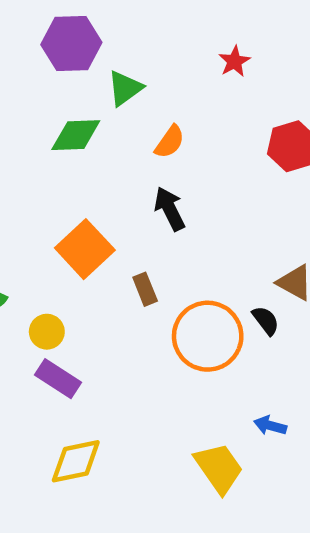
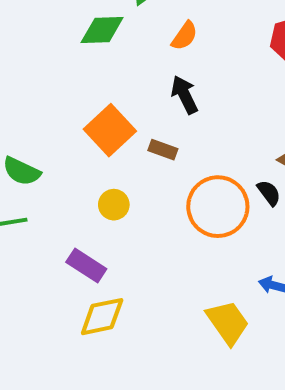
brown rectangle: (145, 289) -> (163, 150), moved, turned -48
yellow circle: (47, 332) -> (114, 205), moved
purple rectangle: (58, 379) -> (86, 265), moved

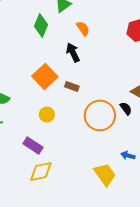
green diamond: (102, 30) -> (41, 26), turned -65
orange semicircle: (184, 36) -> (83, 28), turned -70
black arrow: (184, 95) -> (73, 52), moved

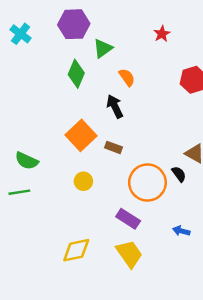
purple rectangle: (33, 146) -> (128, 219), moved
yellow trapezoid: (105, 174) -> (129, 254), moved

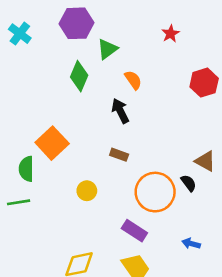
orange square: (81, 135) -> (52, 143), moved
green semicircle: (27, 161) -> (26, 169), turned 65

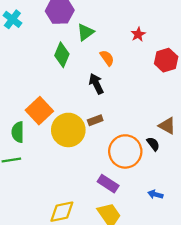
red star: (171, 34) -> (138, 34), moved
brown rectangle: (119, 155) -> (95, 120), turned -40
yellow circle: (87, 191) -> (68, 130), moved, size x2.0

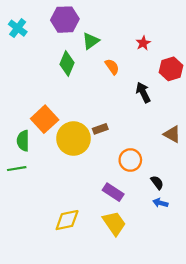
black arrow: (96, 84) -> (143, 92), moved
black semicircle: (153, 144) -> (157, 182), moved
orange circle: (125, 151) -> (130, 160), size x0.7

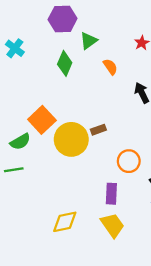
cyan cross: (18, 28) -> (15, 48), moved
green semicircle: (23, 141) -> (20, 142), turned -120
purple rectangle: (113, 192) -> (111, 194), turned 60

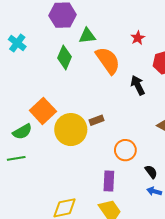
green triangle: (89, 41) -> (87, 36), turned 30
orange semicircle: (110, 67) -> (108, 61), size x1.8

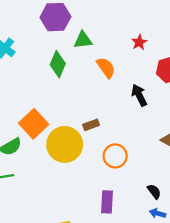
orange semicircle: (108, 61) -> (106, 68), size x0.7
brown rectangle: (97, 120) -> (91, 125), moved
orange circle: (125, 150) -> (115, 156), moved

